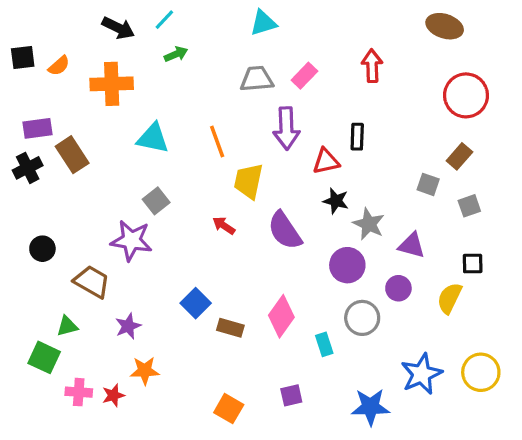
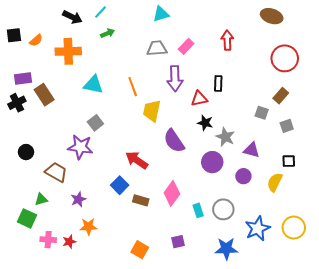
red arrow: (224, 226) -> (137, 160), moved, size x1.6
gray circle: (362, 318) -> (223, 209), moved

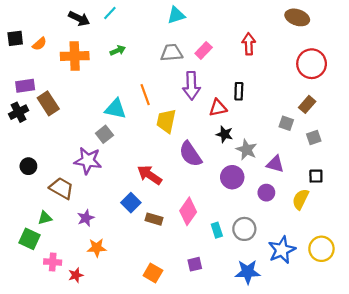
green arrow: (108, 33) -> (118, 50), moved
cyan triangle: (93, 85) -> (115, 109), moved
red star: (69, 242) -> (76, 275), moved

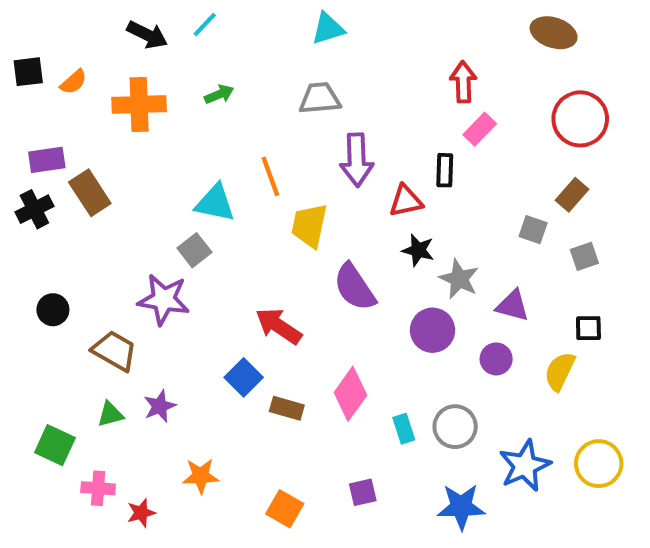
pink rectangle: (204, 50) -> (480, 129), moved
green triangle: (45, 218) -> (110, 414), moved
orange star: (97, 248) -> (201, 476), moved

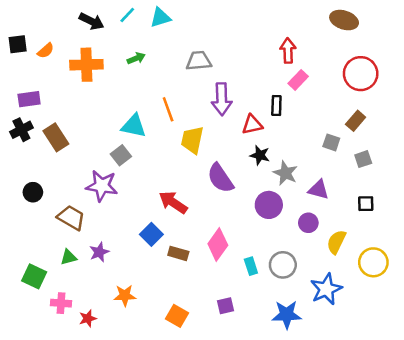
cyan triangle: (328, 29) -> (160, 17), moved
brown rectangle: (90, 193) -> (56, 137), moved
yellow semicircle: (560, 371) -> (336, 242), moved
yellow circle: (599, 464) -> (373, 262), moved

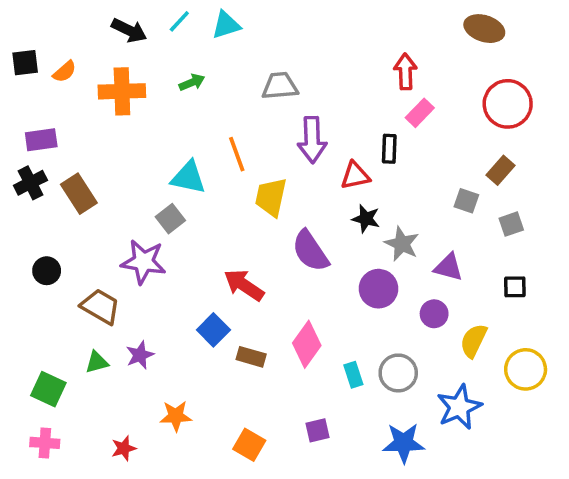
pink cross: (61, 303) -> (45, 443), moved

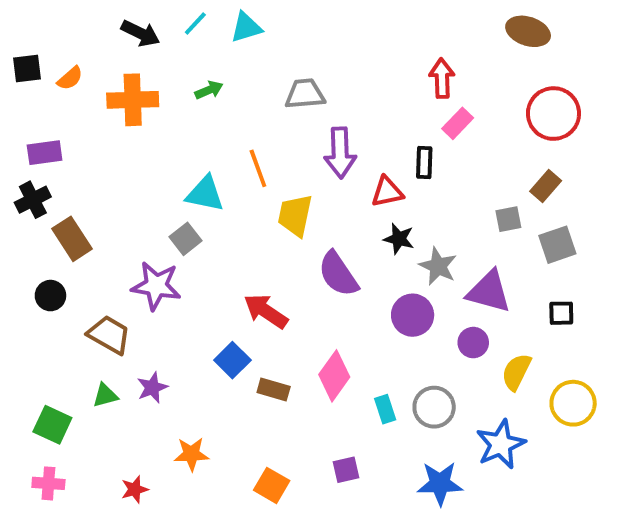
brown rectangle: (79, 194) -> (72, 239), moved
gray square: (466, 201) -> (508, 219), turned -30
gray square: (511, 224) -> (557, 245), size x1.4
purple triangle: (448, 267) -> (489, 292), size x1.4

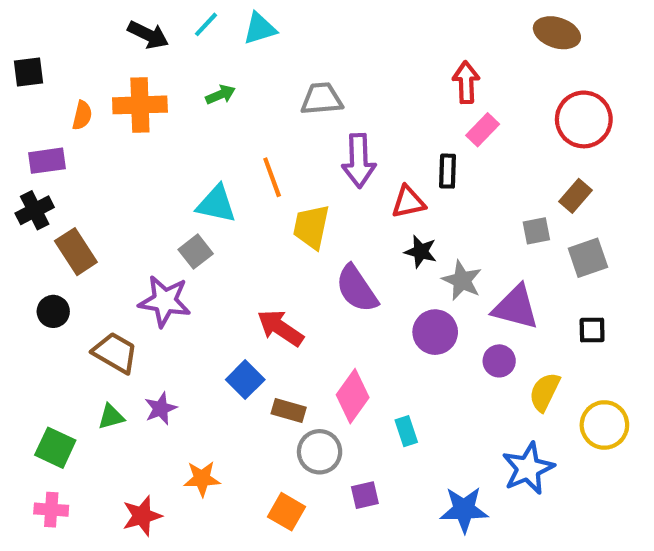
orange semicircle: (70, 78) -> (82, 115), moved, turned -36
gray circle: (434, 407) -> (320, 452), moved
red star: (135, 489) -> (142, 516), size x1.4

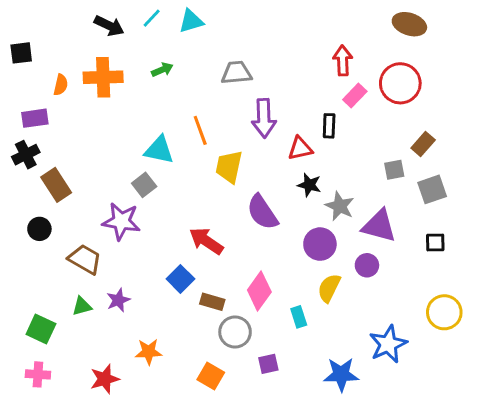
red circle: (584, 119) -> (400, 83), moved
yellow semicircle: (545, 392) -> (329, 288), moved

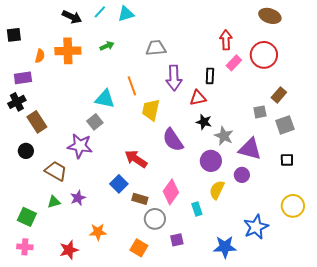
black rectangle: (329, 126) -> (210, 76), moved

